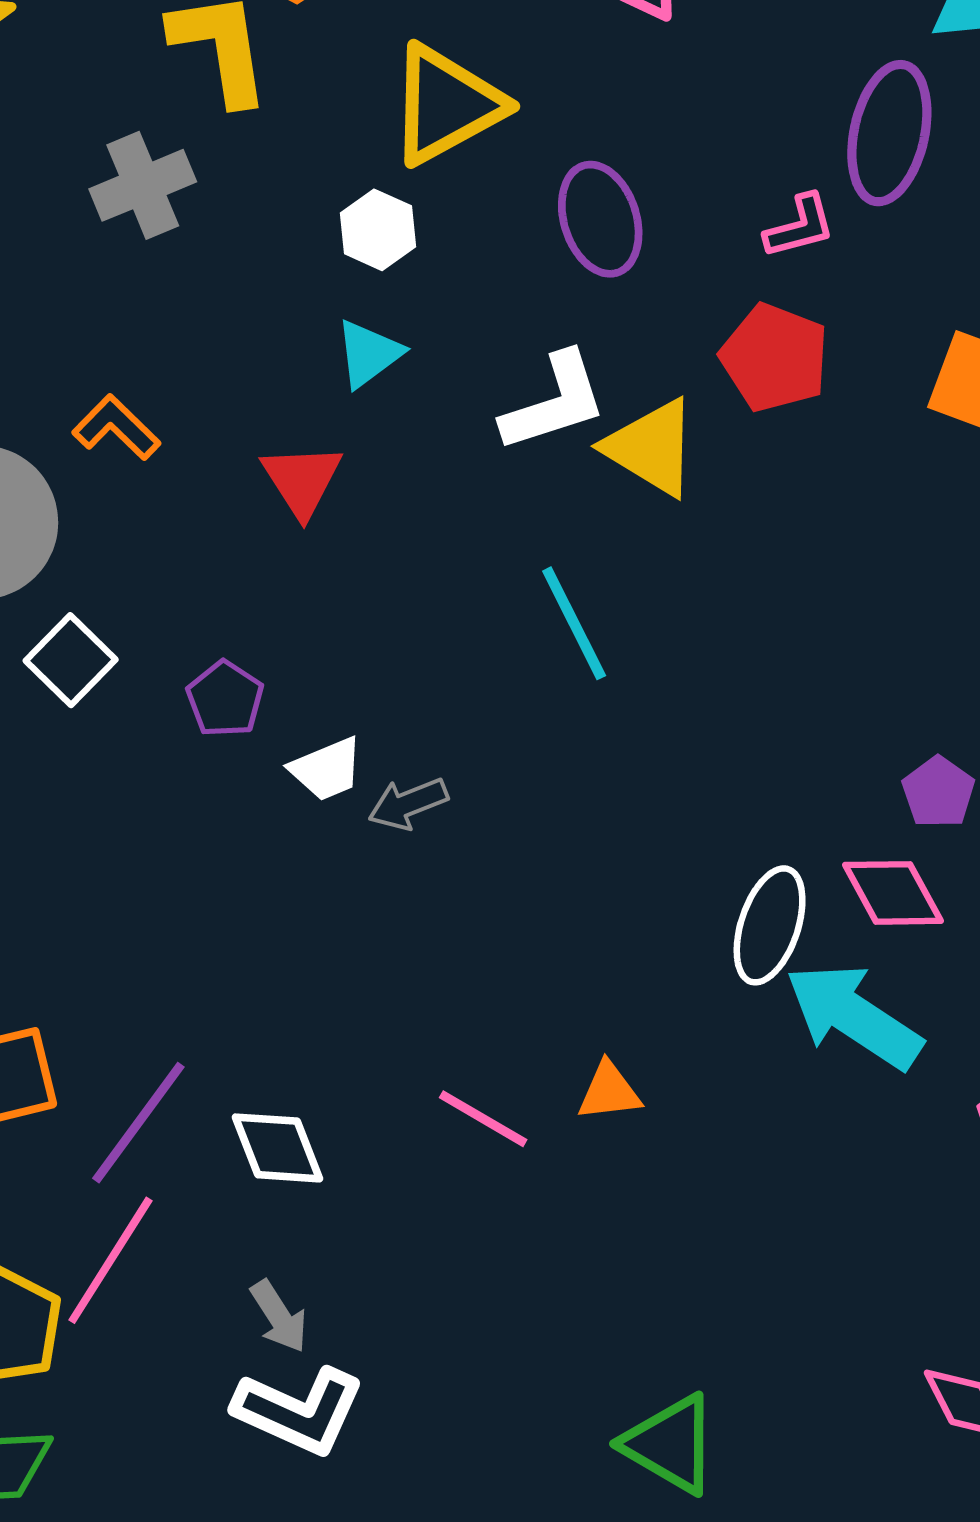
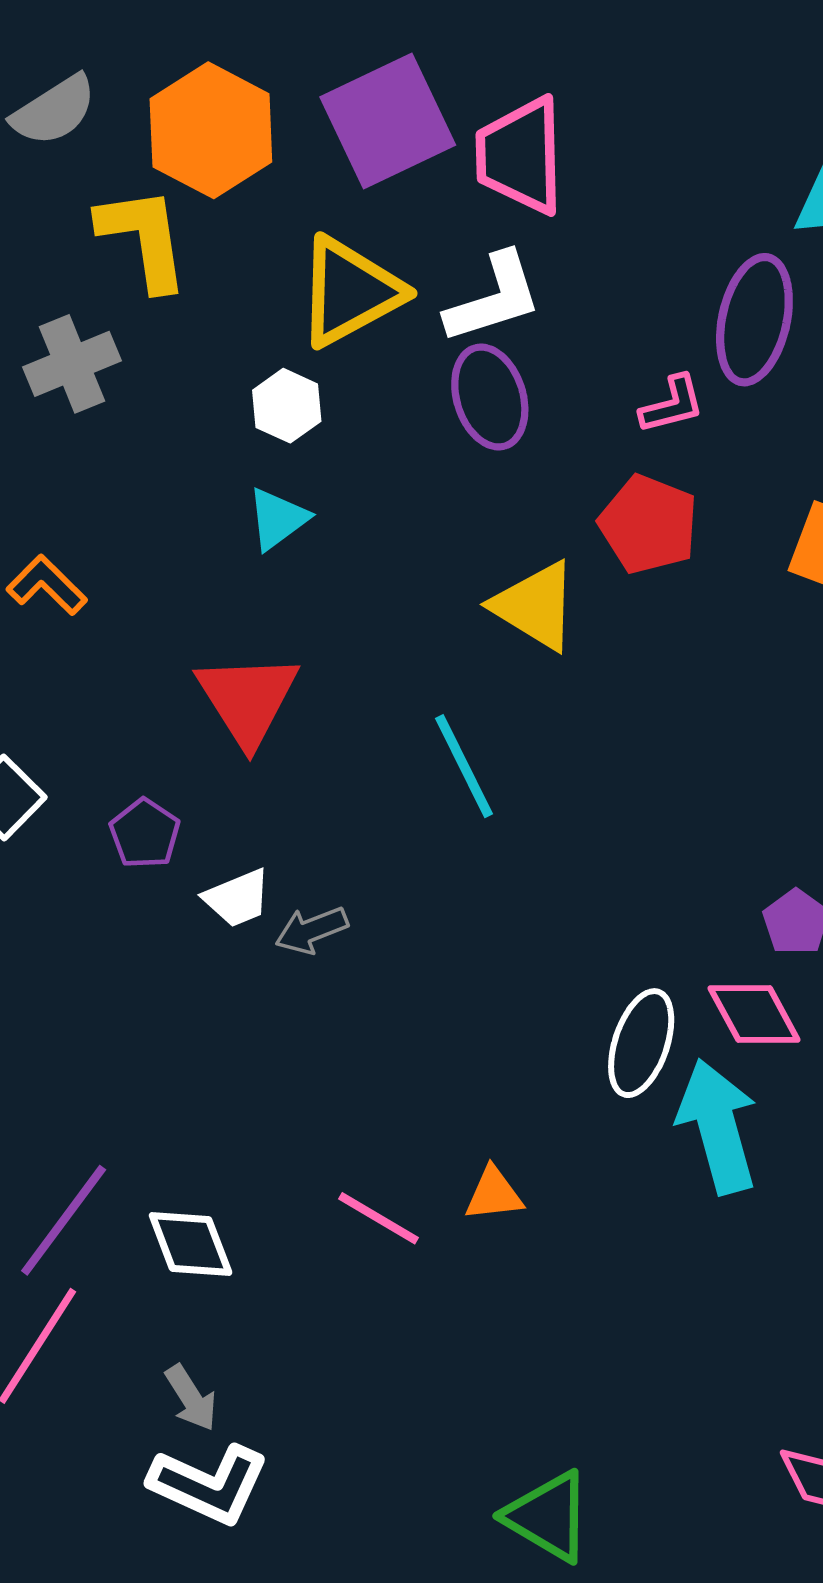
white L-shape: (554, 402) -> (494, 298), moved
red triangle: (302, 480) -> (248, 699), moved, size x1.4
cyan arrow: (854, 1016) -> (718, 1126), turned 41

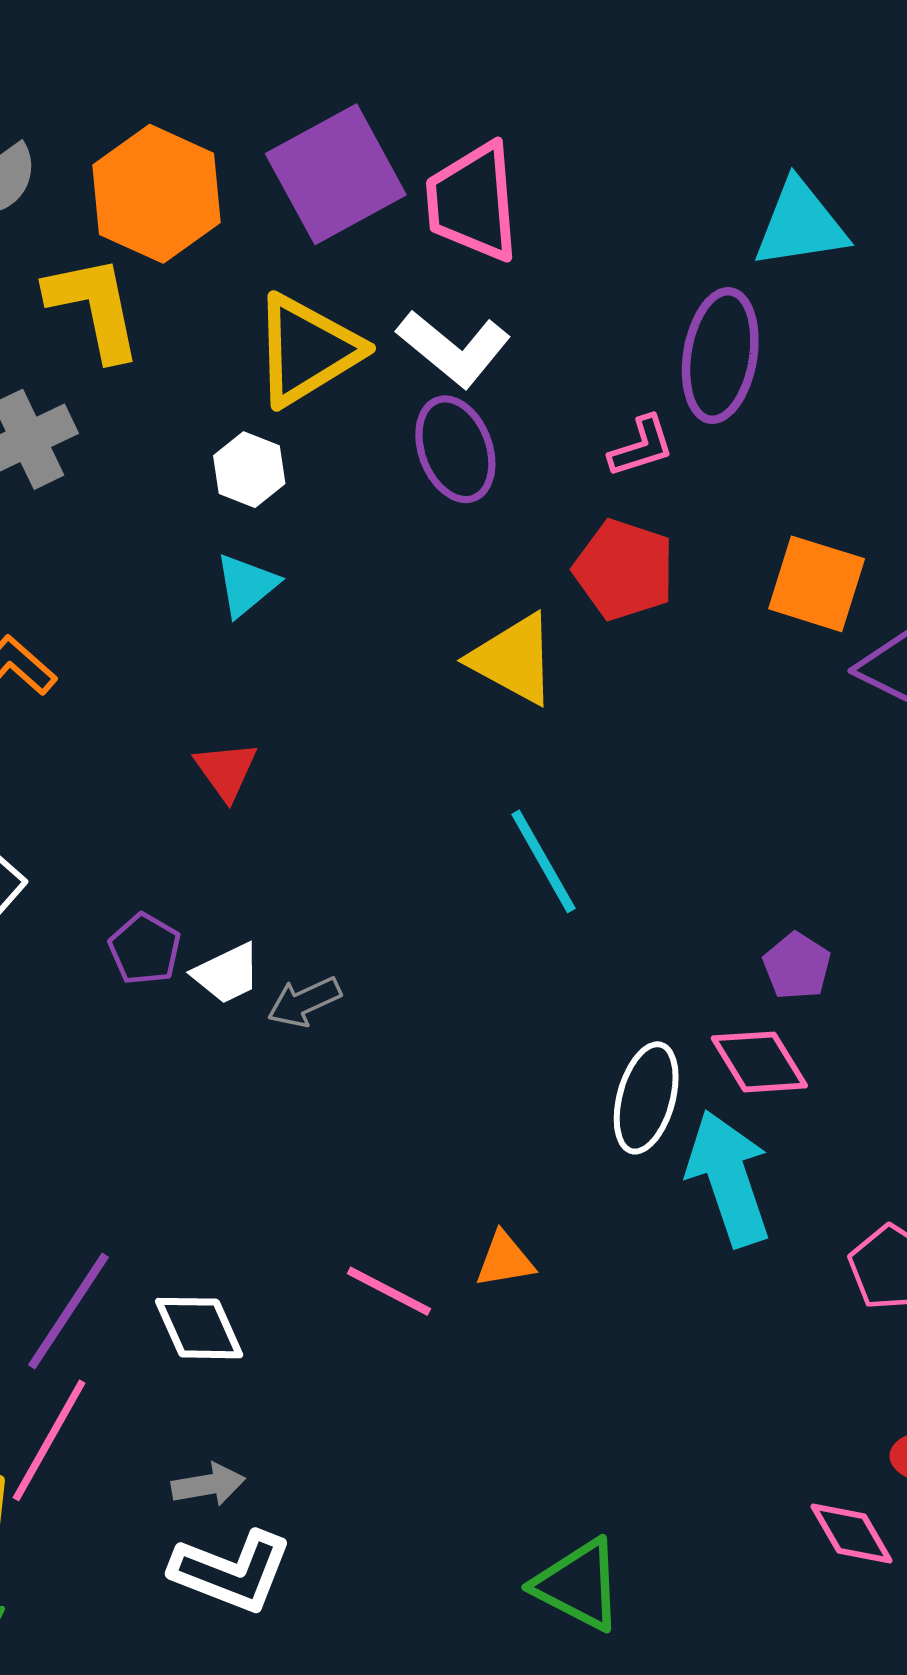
white L-shape: (494, 298) -> (454, 348), turned 60
red triangle: (248, 699) -> (226, 770), size x0.6
cyan line: (464, 766) -> (543, 861), moved
purple pentagon: (145, 834) -> (145, 949), moved
gray arrow: (191, 1398) -> (208, 1485), turned -64

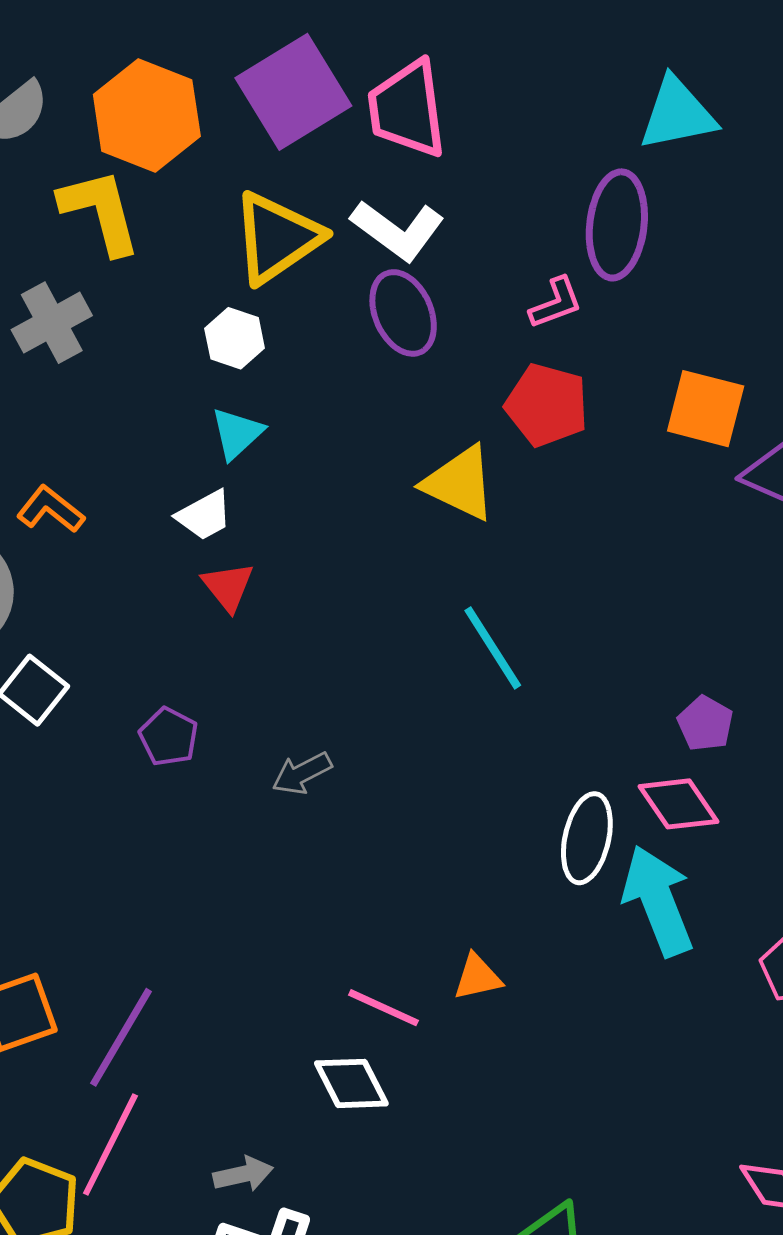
white trapezoid: (227, 973) -> (204, 515), moved
white diamond: (199, 1328) -> (351, 1083), moved

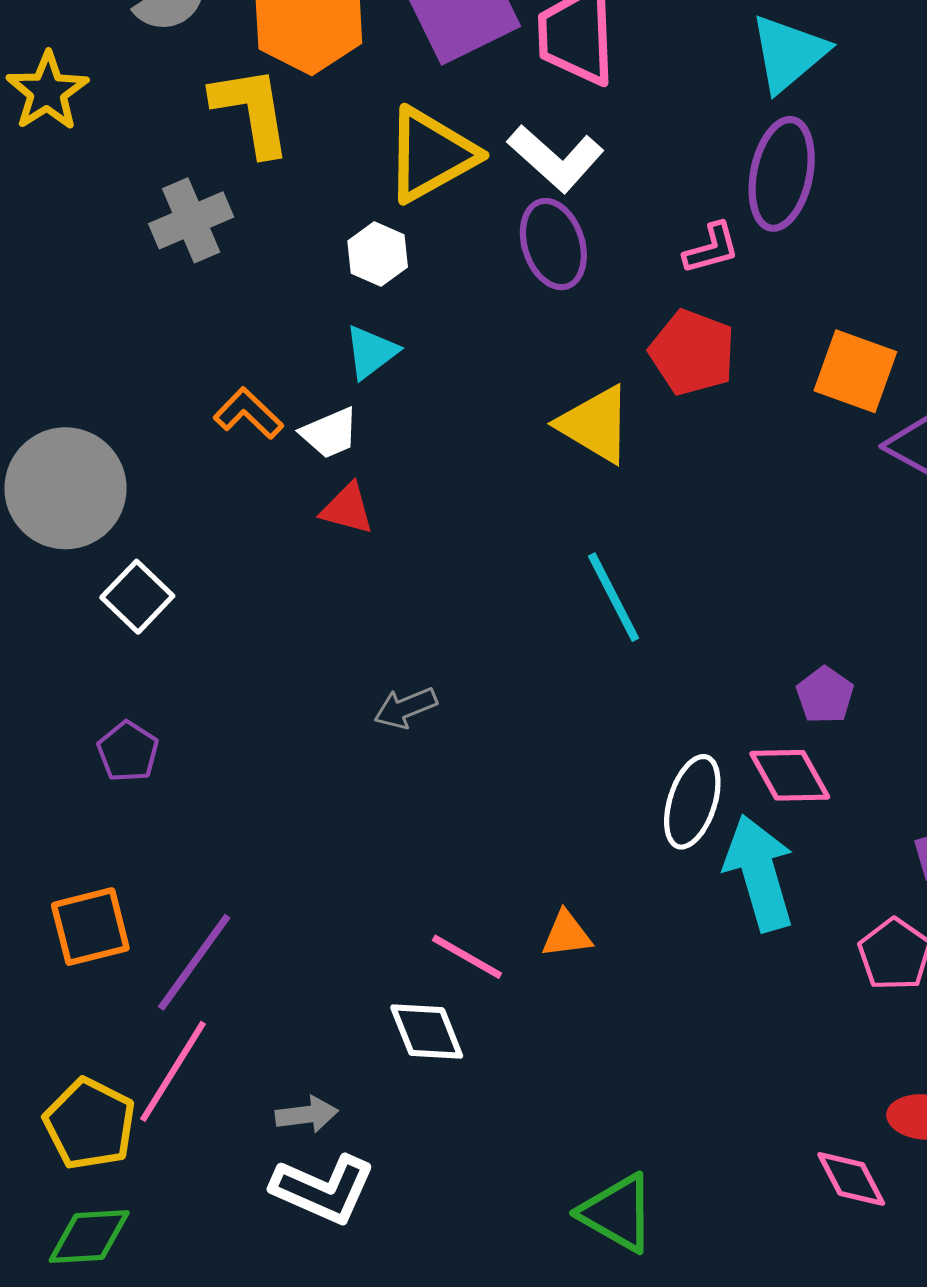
cyan triangle: (677, 114) -> (788, 53), moved, turned -34
orange L-shape: (50, 509) -> (248, 413), moved
red triangle: (228, 587) -> (347, 509), turned -42
purple pentagon: (169, 737) -> (128, 752), moved

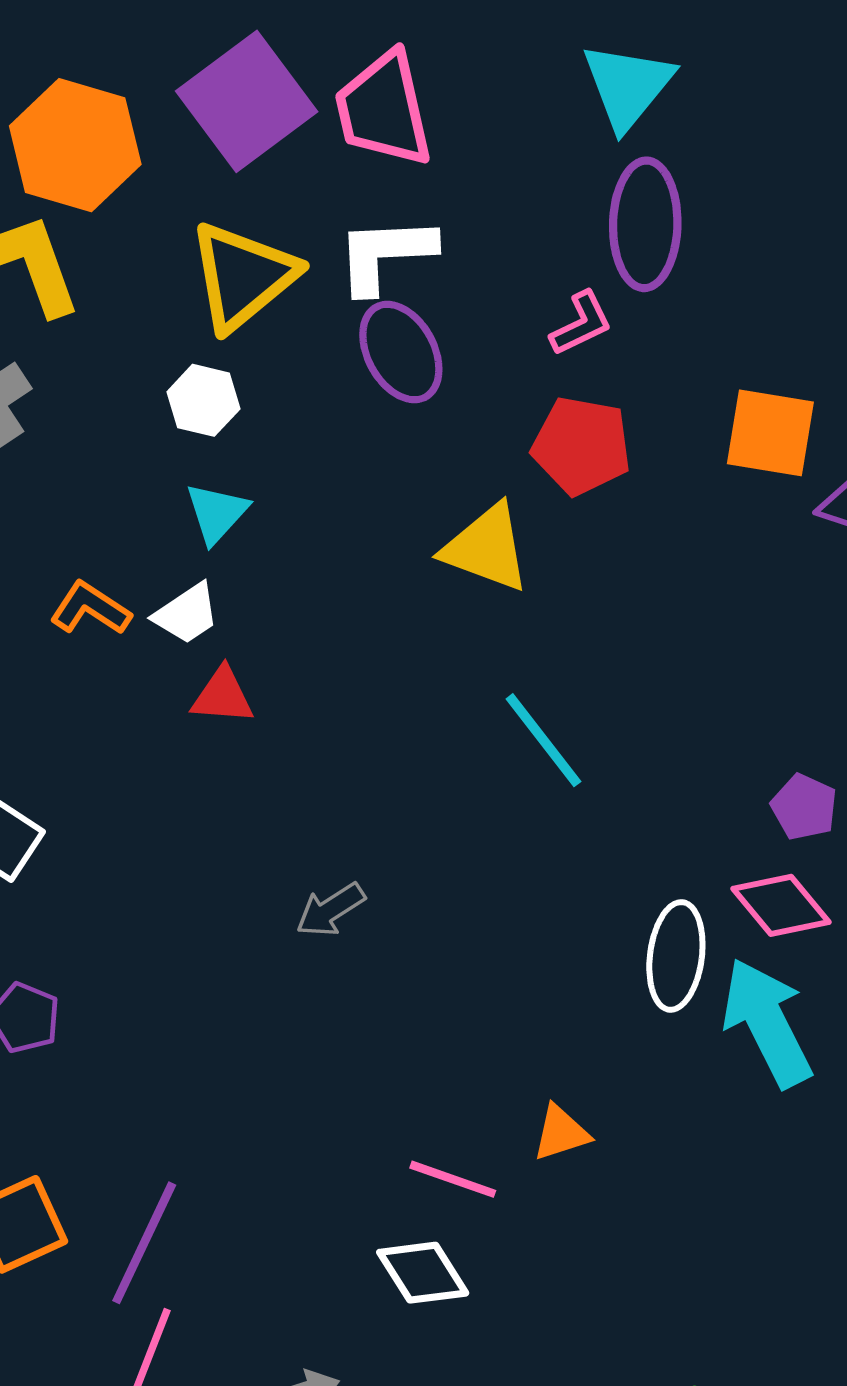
white L-shape: (556, 158) -> (385, 254), turned 146

